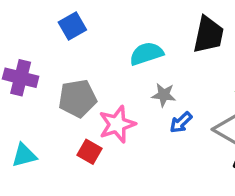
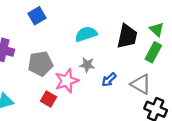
black trapezoid: (208, 35) -> (127, 36), moved
gray star: (164, 95) -> (87, 65), moved

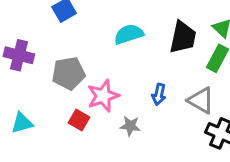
gray star: (87, 65) -> (130, 126), moved
blue arrow: (109, 80) -> (159, 94), turned -35

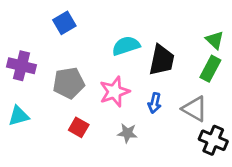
black trapezoid: (183, 37) -> (162, 60), moved
pink star: (103, 96) -> (114, 92), moved
cyan triangle: (22, 123) -> (19, 116), moved

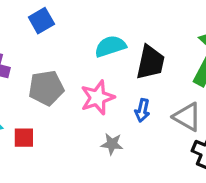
red square: (79, 127) -> (24, 138), moved, turned -30

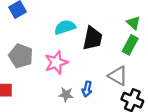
gray pentagon: (46, 88) -> (21, 56), turned 30
blue arrow: (142, 110) -> (87, 89), moved

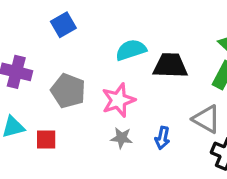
black trapezoid: (93, 38) -> (170, 66), turned -100
gray star: (66, 95) -> (122, 138), moved

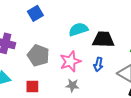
blue arrow: (162, 138) -> (98, 64), moved
red square: (46, 139) -> (32, 86), moved

